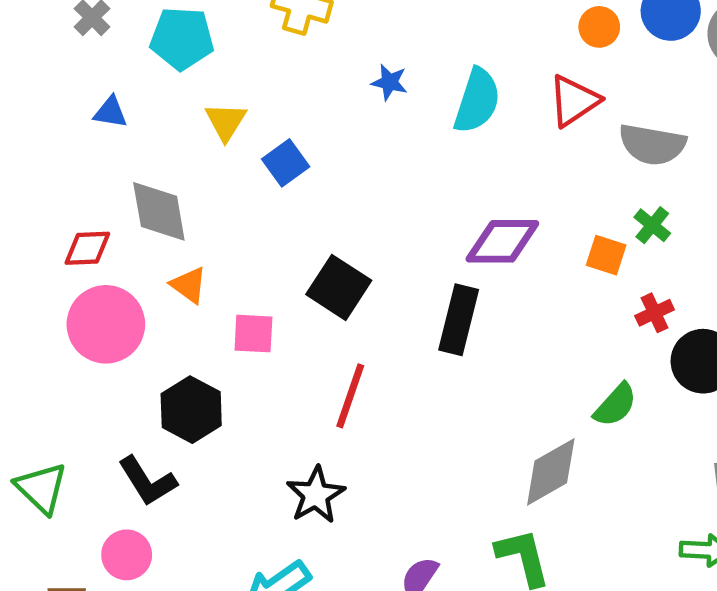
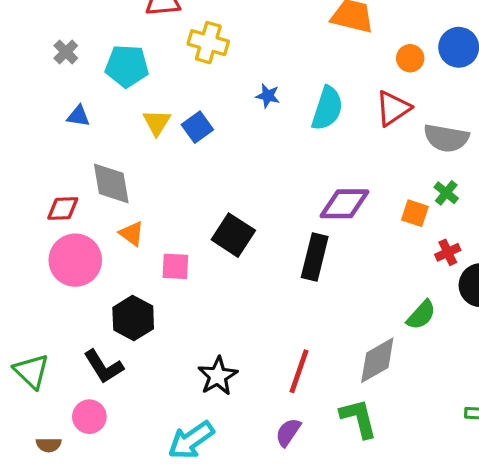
blue square: (286, 163) -> (197, 127), moved
red line: (350, 396) -> (299, 371), moved

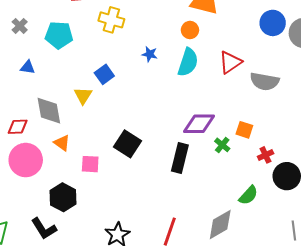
orange circle: (410, 58) -> (190, 30), moved
yellow triangle: (157, 122) -> (83, 96), moved
green cross: (446, 193) -> (222, 145), moved

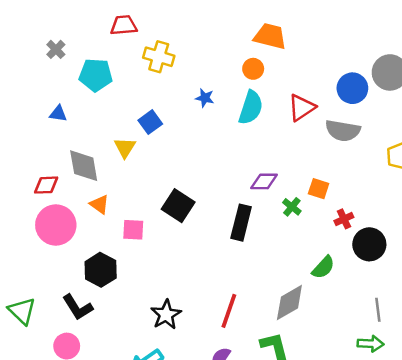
blue circle: (273, 23) -> (352, 88), moved
gray cross: (20, 26) -> (56, 49), moved
purple diamond: (199, 124) -> (264, 181), size x0.7

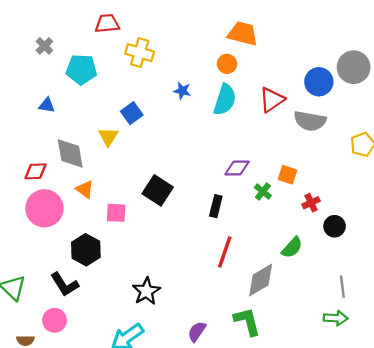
black rectangle: (241, 223) -> (216, 206), size x0.7
black circle: (369, 244) -> (335, 226), size x0.7
red line: (229, 311) -> (225, 252), moved

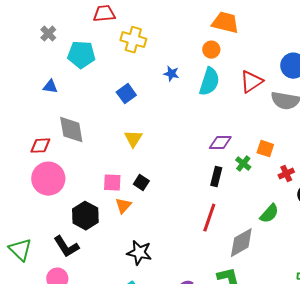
yellow triangle: (108, 137) -> (133, 139), moved
orange triangle: (85, 189) -> (123, 206), moved, turned 36
black square: (158, 190) -> (141, 183), moved, size x0.6
black rectangle: (216, 206) -> (216, 177), moved
black star: (146, 291) -> (139, 253), turned -30

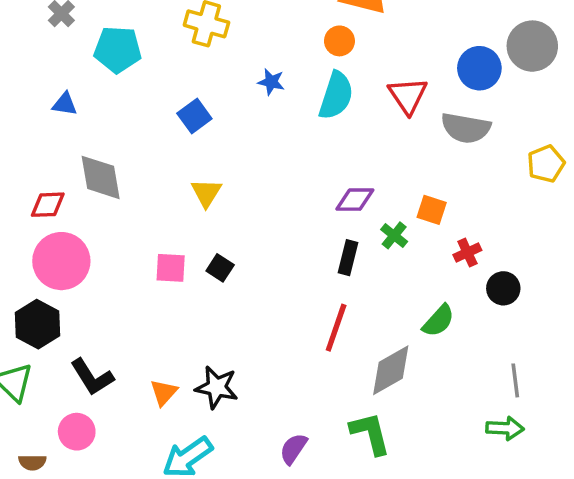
red triangle: (251, 82) -> (408, 96), turned -30
orange triangle: (123, 206) -> (164, 392), moved
black hexagon: (85, 216) -> (37, 324), moved

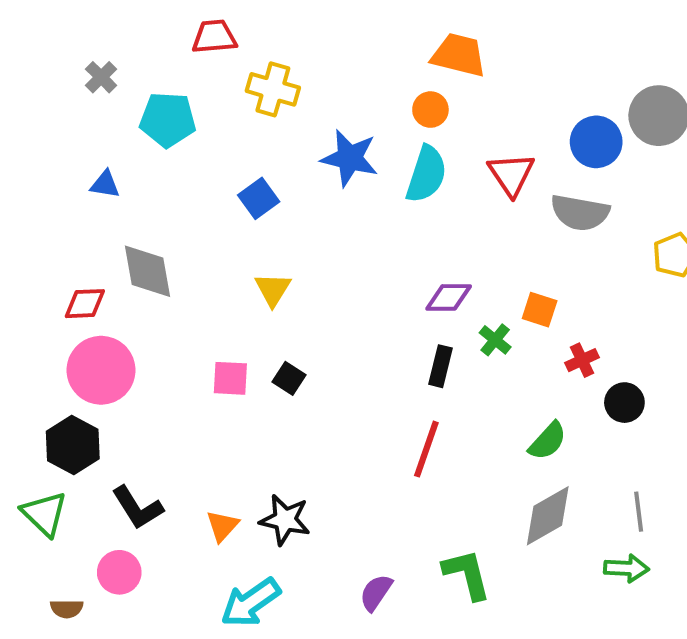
blue star: (271, 82) -> (350, 158), size x1.8
gray diamond: (391, 370) -> (548, 516), moved

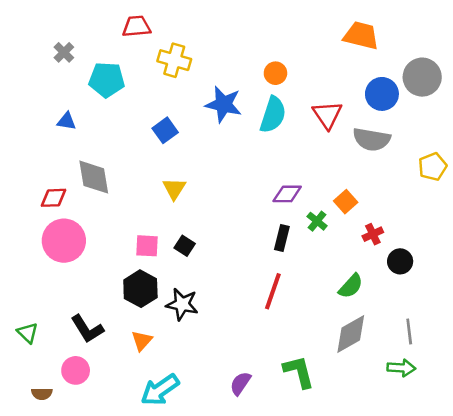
orange trapezoid: (459, 55) -> (361, 36), moved
orange square: (540, 310) -> (346, 202), turned 30
black hexagon: (73, 445) -> (140, 289), moved
green triangle: (44, 514) -> (28, 333), size x0.7
black star: (285, 520) -> (182, 304), moved

